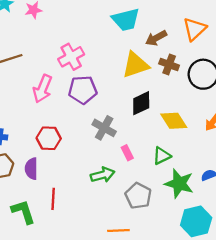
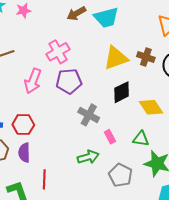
brown arrow: (156, 38) -> (76, 13), moved
red hexagon: (49, 138) -> (23, 125), moved
green triangle: (162, 156) -> (141, 139), turned 36

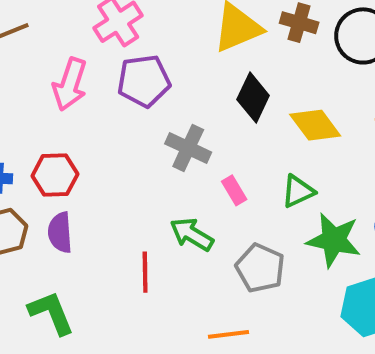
black diamond: (122, 92) -> (253, 97), turned -35
green triangle: (141, 139) -> (298, 191), turned -30
green arrow: (88, 157) -> (192, 234), turned -130
red line: (44, 179) -> (145, 272), moved

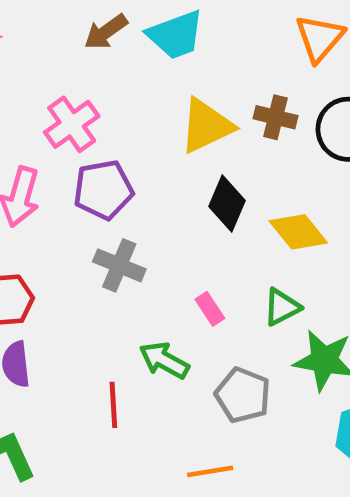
gray cross: (188, 148) -> (119, 265), moved

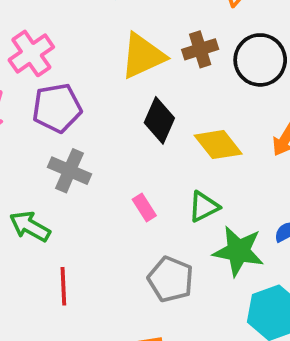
brown cross: (275, 117) -> (200, 49), turned -32
green arrow: (164, 360) -> (30, 226), moved

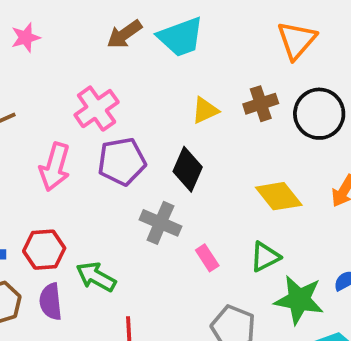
yellow triangle: (143, 56) -> (205, 110), size x0.6
black diamond: (159, 120) -> (188, 169), moved
gray cross: (70, 171) -> (160, 223), moved

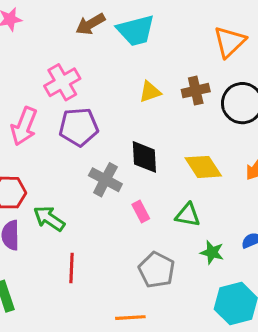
black diamond: (188, 169) -> (144, 157), moved, turned -32
green triangle: (265, 257) -> (188, 215), turned 32
green star: (299, 300) -> (212, 252), size x0.6

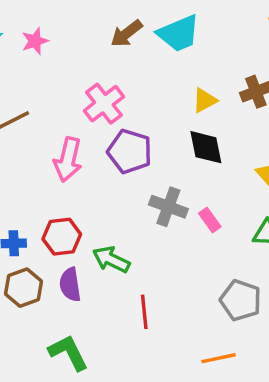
purple pentagon: (79, 127) -> (130, 151), turned 30
black diamond: (144, 157) -> (206, 147), moved
pink rectangle: (141, 212) -> (210, 220), moved

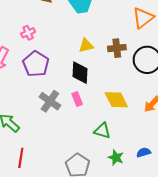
pink cross: (104, 104) -> (28, 33), size x0.6
pink rectangle: (210, 220) -> (77, 99), moved

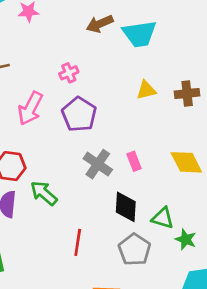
black diamond: (80, 73) -> (126, 207), moved
green triangle: (102, 131) -> (163, 218), moved
red line: (21, 158) -> (78, 242), moved

